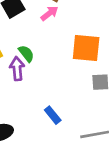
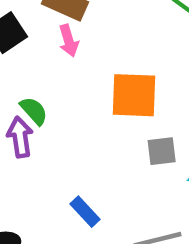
pink arrow: (49, 13) -> (69, 41), turned 114

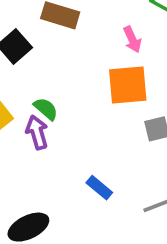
pink arrow: (69, 41) -> (132, 39), moved

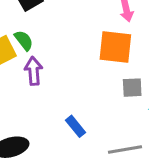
green semicircle: (46, 109) -> (24, 40), moved

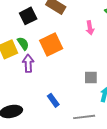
orange square: (115, 47) -> (51, 44), moved, turned -35

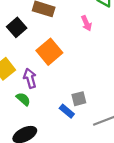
green semicircle: (23, 43) -> (23, 99), moved
gray square: (91, 77) -> (79, 99), moved

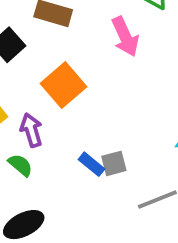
pink arrow: (86, 23) -> (125, 37), size x1.5
blue rectangle: (67, 111) -> (91, 164), moved

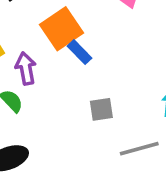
blue rectangle: (91, 164) -> (80, 52), moved

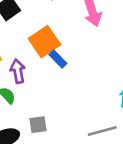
gray square: (101, 109) -> (38, 125), moved

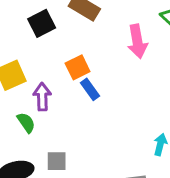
orange square: (44, 42) -> (78, 67), size x0.7

